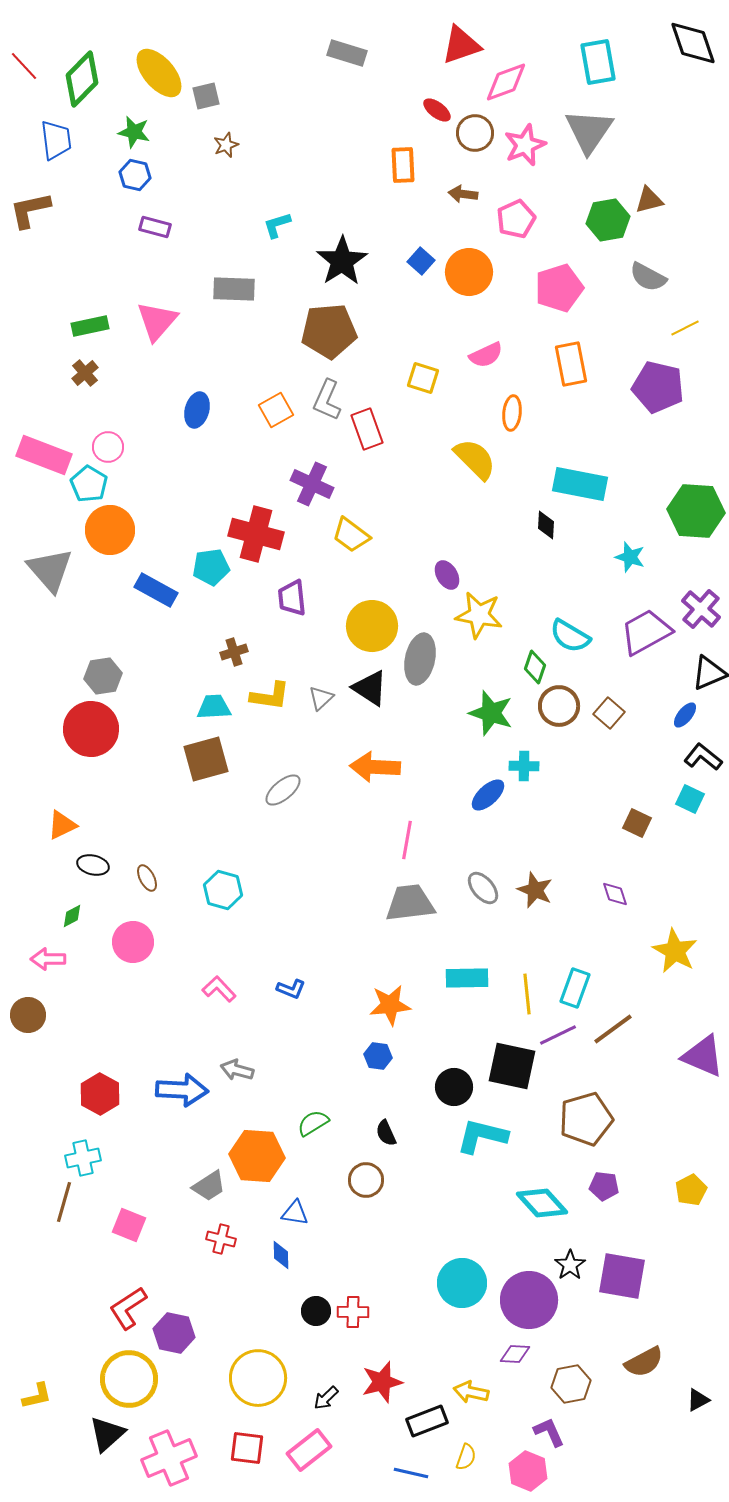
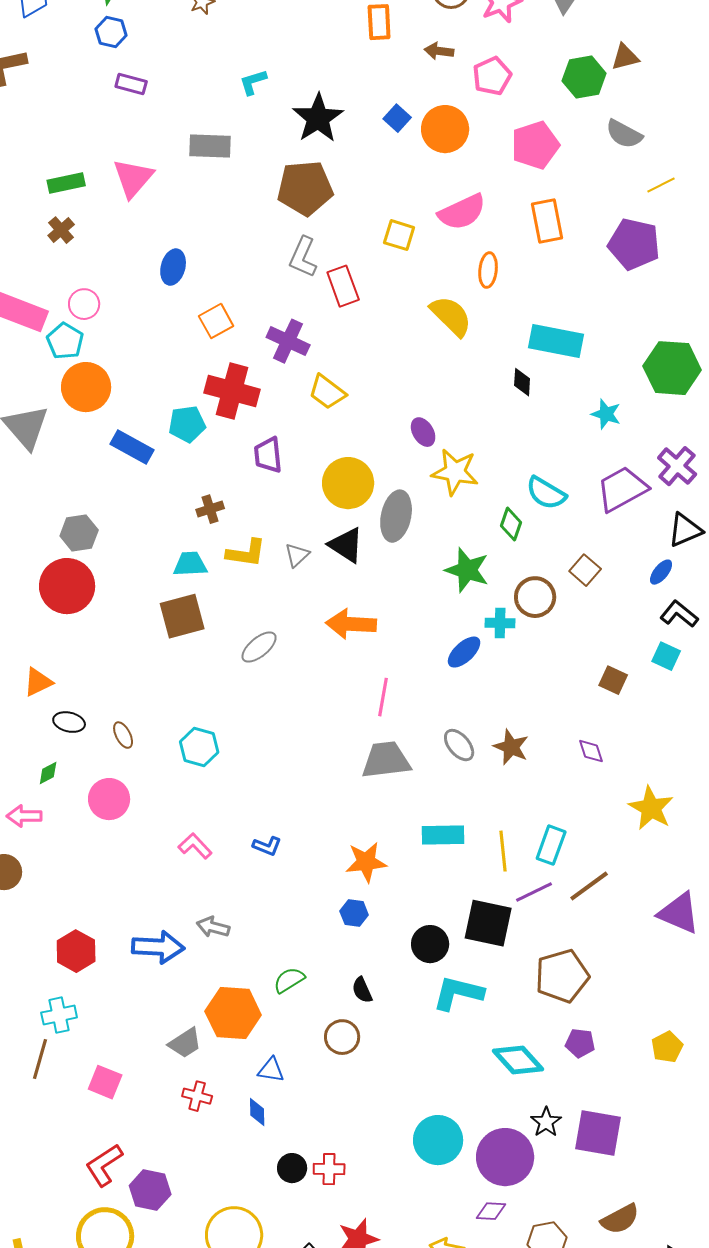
pink semicircle: (486, 355) -> (462, 212), size x1.4
orange square: (276, 410) -> (216, 321), moved
brown circle: (559, 706) -> (535, 597), moved

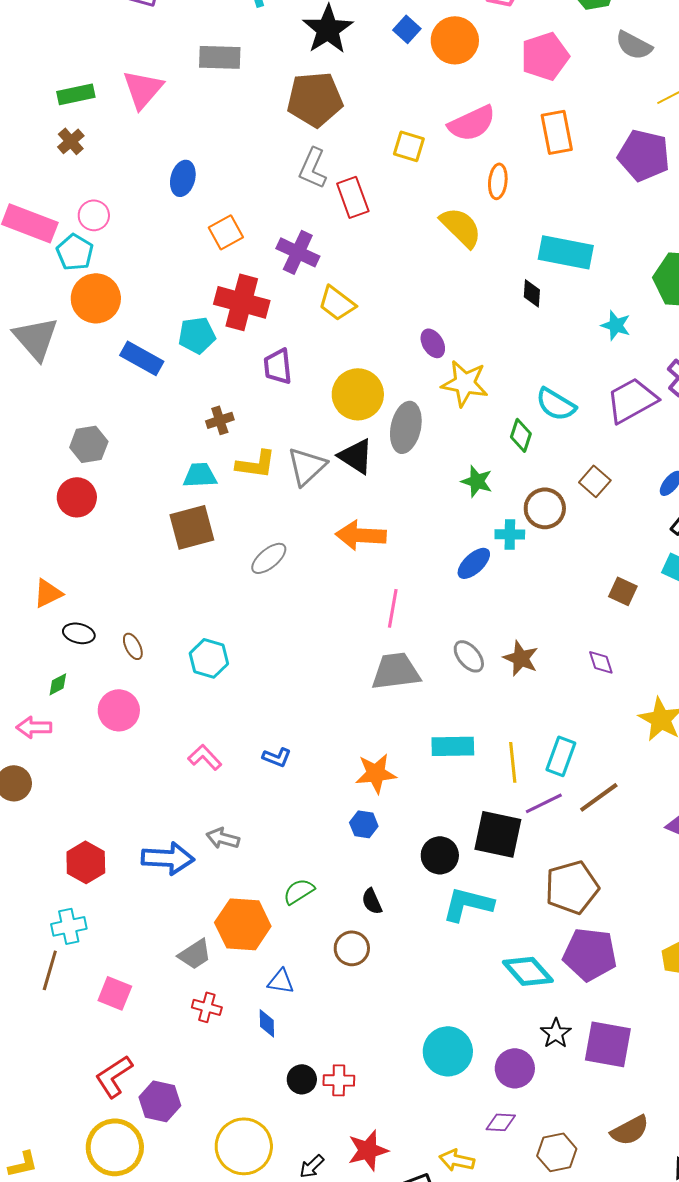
gray triangle: (297, 555) -> (307, 466), size x1.6
green star: (467, 570) -> (477, 481), size x0.7
red circle: (67, 586) -> (77, 497), size x0.7
purple pentagon: (580, 1043) -> (590, 954), size x1.8
purple circle: (505, 1157) -> (515, 1068), size x0.7

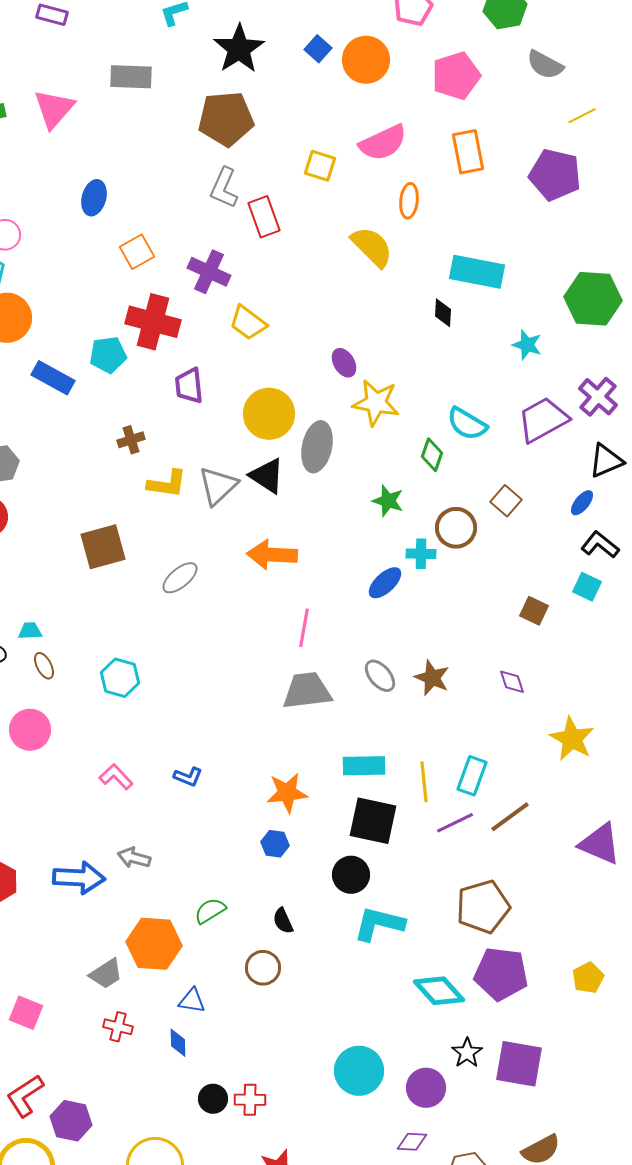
cyan trapezoid: (200, 475) -> (30, 631), moved, size x0.7
black square: (498, 834) -> (373, 821), moved

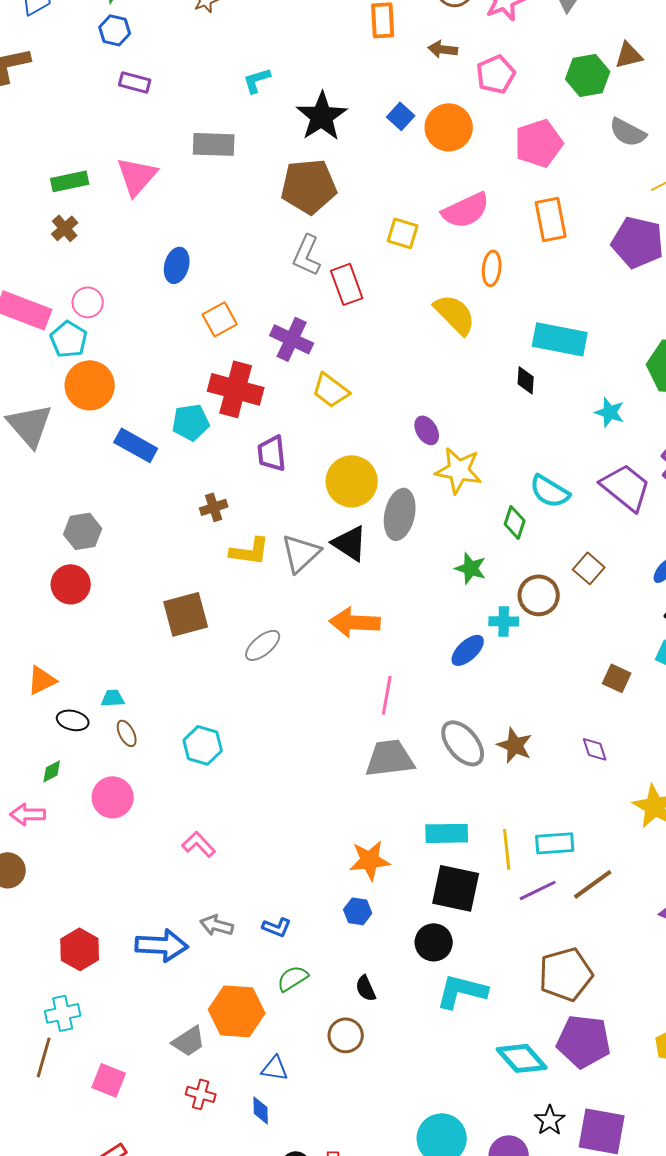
purple trapezoid: (543, 420) -> (626, 487), turned 68
gray ellipse: (380, 676) -> (463, 743), size x1.4
cyan rectangle: (472, 776) -> (555, 843), turned 66
blue L-shape: (188, 777) -> (277, 927), moved

